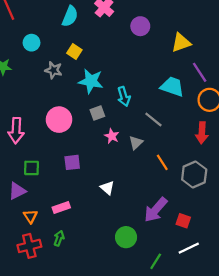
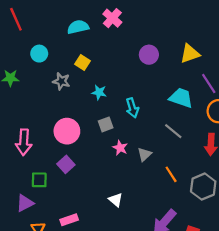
cyan semicircle: (70, 16) -> (78, 27), turned -125
purple circle: (140, 26) -> (149, 55), moved
cyan star: (91, 81) -> (99, 92), size x0.6
gray line: (153, 120) -> (173, 131), moved
purple square: (72, 162) -> (66, 164), moved, turned -35

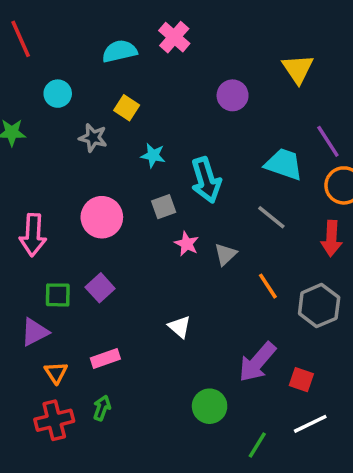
yellow triangle: (190, 54) -> (298, 69), moved, turned -45
cyan arrow: (132, 108) -> (206, 180), size x1.4
purple square: (66, 164) -> (100, 288), moved

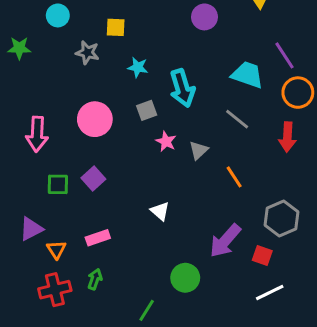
yellow square: (127, 108) -> (116, 27), turned -30
gray hexagon: (319, 306) -> (282, 218), moved
purple triangle: (35, 332) -> (31, 229), moved
green line: (257, 445) -> (147, 310), moved

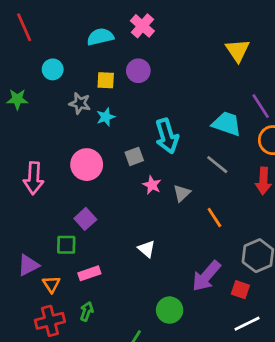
purple circle: (204, 17) -> (138, 71), moved
cyan star: (138, 67) -> (106, 117), moved, turned -30
green square: (58, 184) -> (66, 245), moved

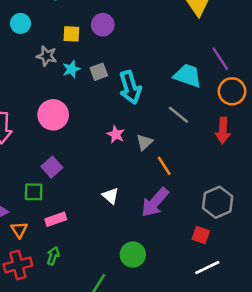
gray square: (134, 156) -> (99, 72), moved
orange line: (214, 218) -> (164, 166), moved
purple arrow: (206, 276) -> (155, 202), moved

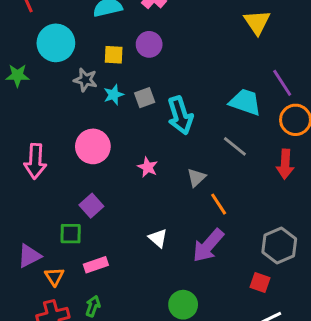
cyan circle: (20, 23) -> (56, 43), size x1.6
pink star: (116, 134) -> (148, 167), moved

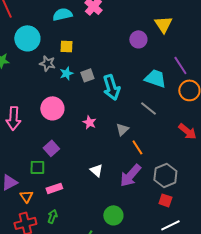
purple circle: (149, 44) -> (138, 39), moved
red arrow: (285, 164) -> (187, 131), moved, turned -54
gray hexagon: (279, 246) -> (165, 175), moved

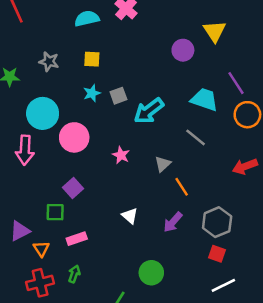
cyan circle: (27, 38) -> (43, 113), moved
gray star: (47, 63) -> (49, 62), moved
cyan arrow: (111, 87) -> (149, 111), turned 70
red arrow: (187, 131) -> (245, 167), turned 120
purple arrow: (130, 175) -> (173, 222), size x0.7

